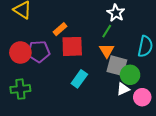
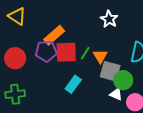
orange rectangle: (60, 29) -> (54, 35), size x1.5
green line: (107, 31) -> (85, 53), moved
purple pentagon: (39, 51) -> (46, 51), moved
white triangle: (123, 89) -> (116, 94), turned 48

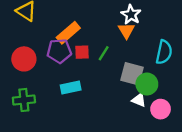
red square: (66, 52) -> (82, 52), size x0.6
orange triangle: (100, 56) -> (126, 31), moved
cyan rectangle: (73, 84) -> (71, 87), moved, turned 42

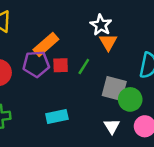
white star: (131, 15) -> (101, 25), moved
cyan rectangle: (71, 87) -> (57, 117), moved
white triangle: (139, 100) -> (112, 126), moved, turned 35

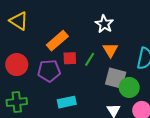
orange triangle: (108, 42) -> (110, 50), moved
purple pentagon: (36, 64) -> (49, 71), moved

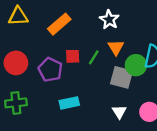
yellow triangle: (19, 21) -> (18, 16), turned -36
orange rectangle: (57, 41) -> (59, 24), moved
purple pentagon: (49, 71) -> (50, 70), turned 30
green circle: (129, 87) -> (136, 65), moved

